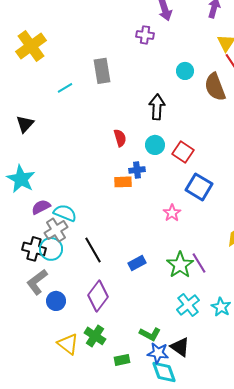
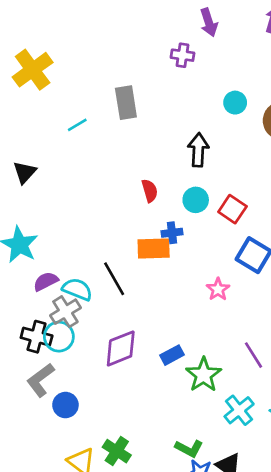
orange rectangle: (123, 182) -> (154, 249), size x1.4
black line: (93, 250) -> (114, 279), moved
green star: (180, 265) -> (204, 375), moved
purple diamond: (98, 296) -> (121, 348), moved, turned 32

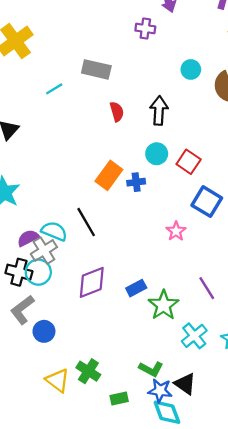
gray rectangle: (126, 103) -> (96, 69), turned -68
red semicircle: (150, 191) -> (117, 112), moved
orange rectangle: (154, 249) -> (109, 175), moved, turned -52
purple semicircle: (46, 281) -> (28, 238), moved

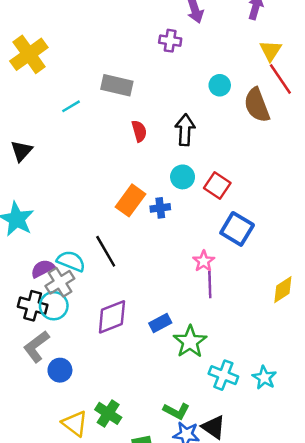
purple line: (207, 288) -> (210, 285), moved, turned 30
cyan cross: (194, 336) -> (223, 375), turned -30

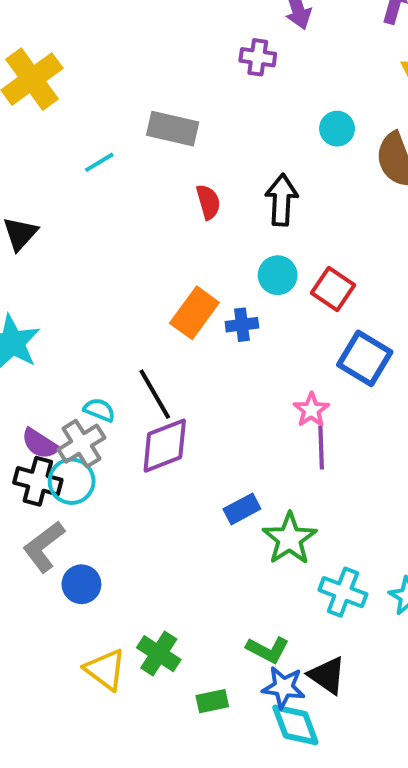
cyan semicircle: (71, 261) -> (99, 410), size x0.7
purple semicircle: (43, 269) -> (40, 444), moved, turned -120
purple diamond: (112, 317) -> (165, 446), moved

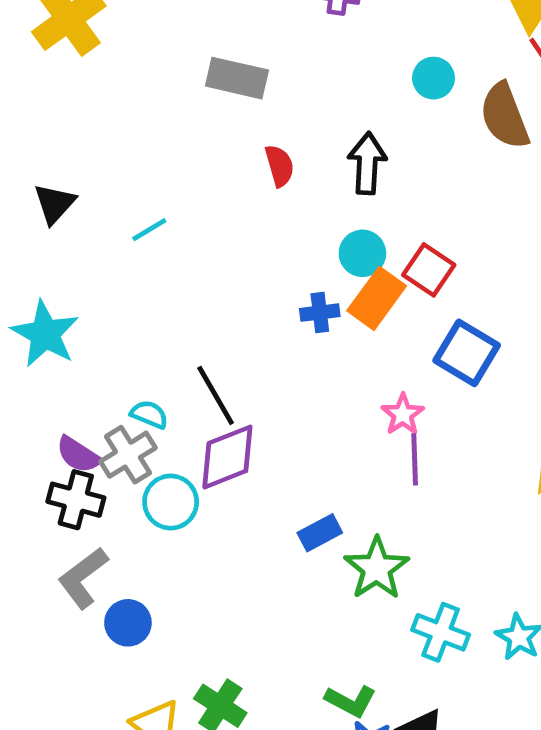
cyan line: (99, 162) -> (149, 230), moved
orange rectangle: (194, 313) -> (377, 298), moved
cyan circle: (72, 481) -> (171, 502), moved

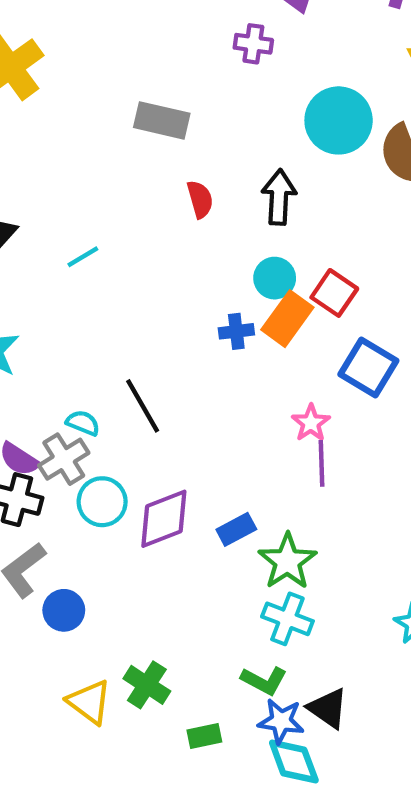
cyan circle: (434, 78) -> (339, 120), size x1.8
purple diamond: (227, 457) -> (164, 519), moved
cyan cross: (441, 632) -> (287, 619), moved

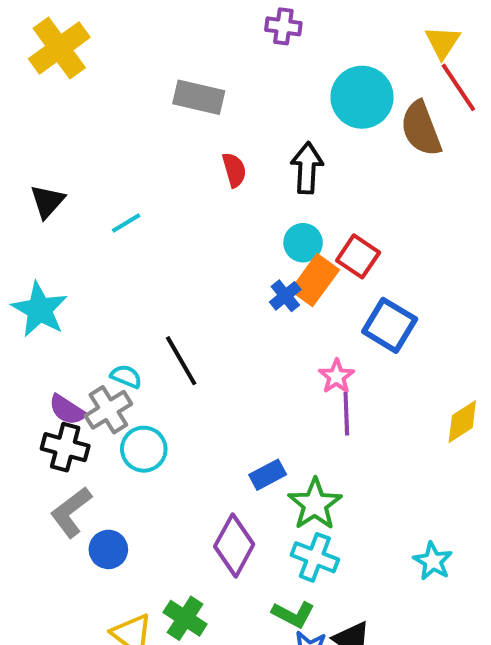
blue cross: (236, 331) -> (285, 296), moved, turned -32
purple diamond: (164, 519) -> (234, 545), moved, turned -40

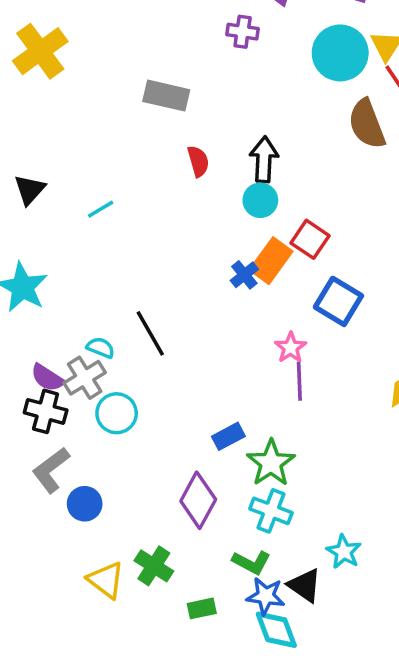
cyan circle: (362, 97) -> (340, 53), moved
cyan circle: (303, 243) -> (260, 200), moved
cyan star: (433, 561) -> (344, 552), moved

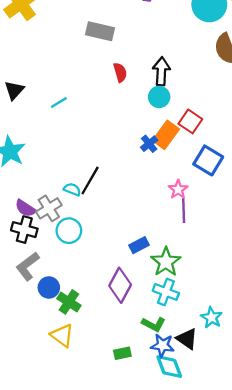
black line: (150, 333) -> (90, 181), turned 60
cyan semicircle: (101, 348) -> (72, 189), moved
green cross: (154, 566) -> (69, 302), moved

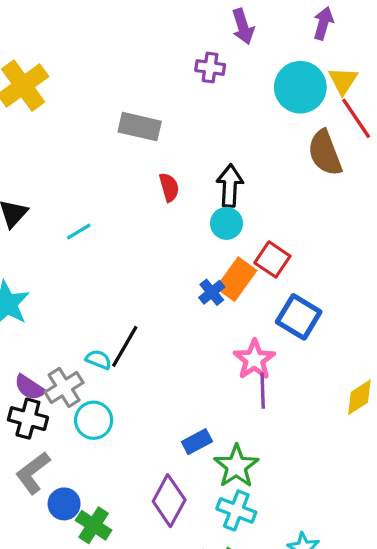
pink star: (178, 189) -> (254, 360), size x1.4

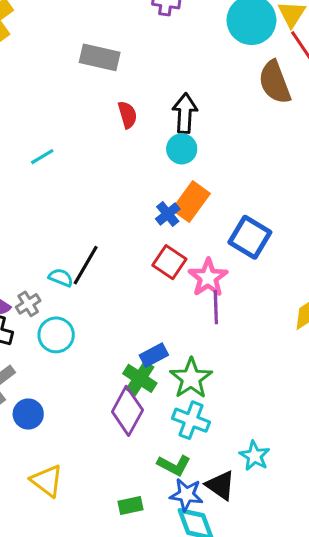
red square: (272, 259) -> (169, 262), moved
gray cross: (64, 387) -> (28, 304), size x0.7
green cross: (94, 525) -> (140, 378), moved

